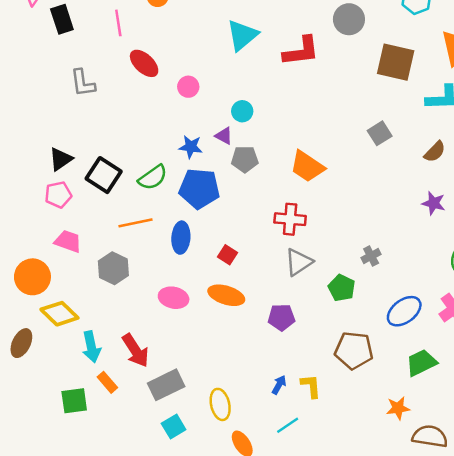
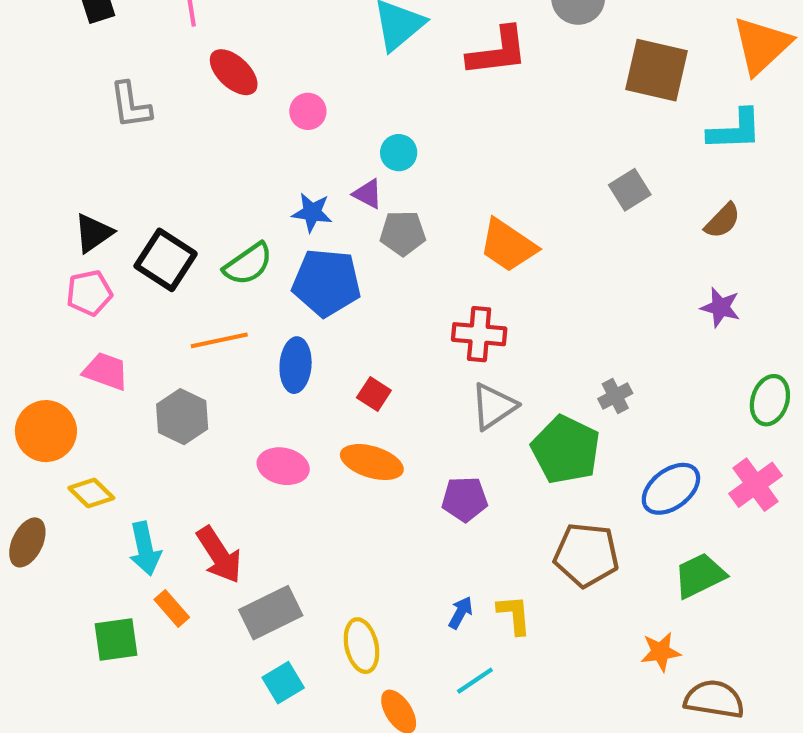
green pentagon: (342, 288) -> (566, 450), size x1.5
yellow diamond: (59, 314) -> (91, 493), size x0.7

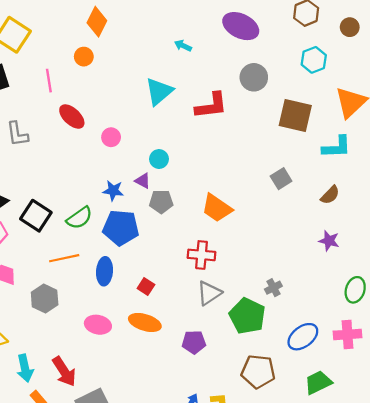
pink cross: (756, 485) -> (348, 334), turned 32

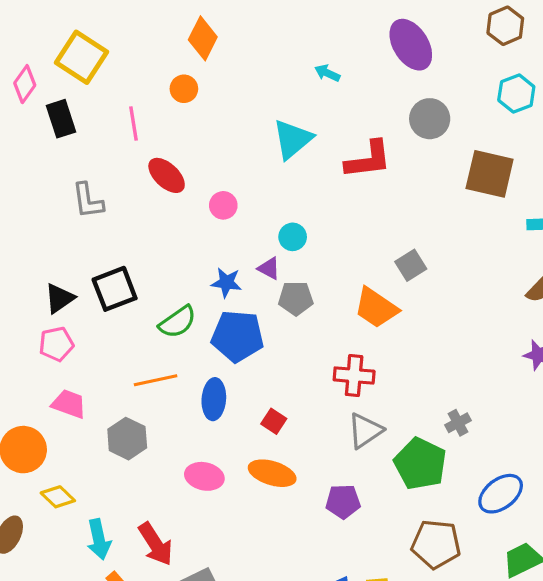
purple ellipse: (241, 26) -> (411, 45), turned 32
gray square: (281, 179) -> (411, 265), moved
black square: (36, 216) -> (115, 289), moved, turned 36

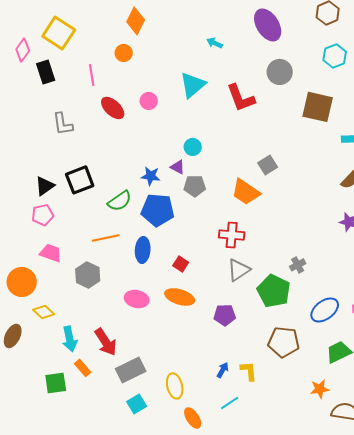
red L-shape: (368, 160) -> (241, 98), turned 76
pink circle: (223, 205) -> (149, 101), moved

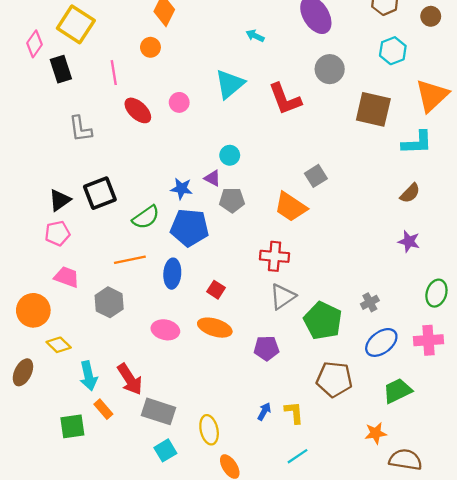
gray cross: (298, 265) -> (370, 302), moved
gray rectangle: (131, 370) -> (159, 411), turned 44
cyan line: (230, 403) -> (297, 456), moved

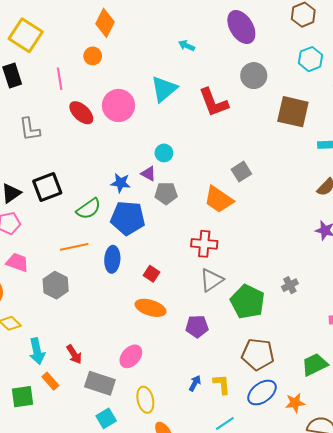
pink circle: (179, 102) -> (119, 105), size x1.8
pink ellipse: (165, 330) -> (131, 356), moved, turned -60
blue ellipse: (381, 342) -> (262, 392), moved
red arrow: (130, 379) -> (74, 354), size x0.7

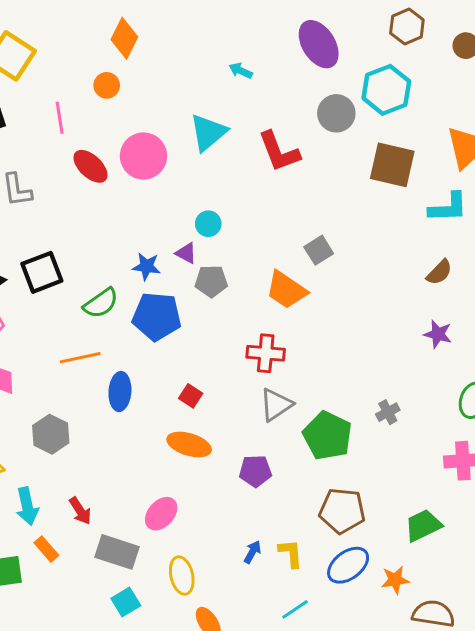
cyan hexagon: (311, 59) -> (386, 90), moved, size x1.4
blue ellipse: (112, 259) -> (120, 392), moved
gray hexagon: (56, 285) -> (51, 434), moved

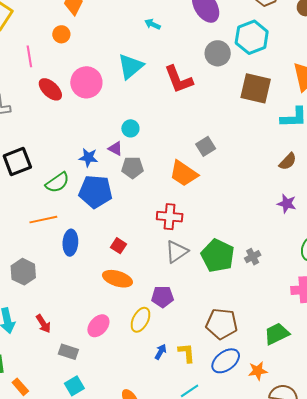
green pentagon: (327, 436) -> (218, 256), moved
orange rectangle: (46, 549) -> (20, 387), moved
gray rectangle: (117, 552) -> (68, 352), size x0.7
yellow ellipse: (182, 576) -> (140, 320), moved, turned 40

